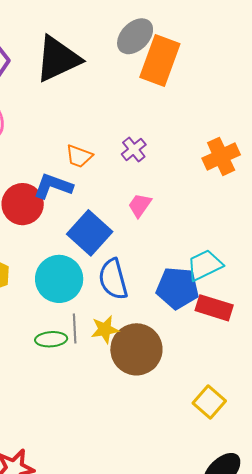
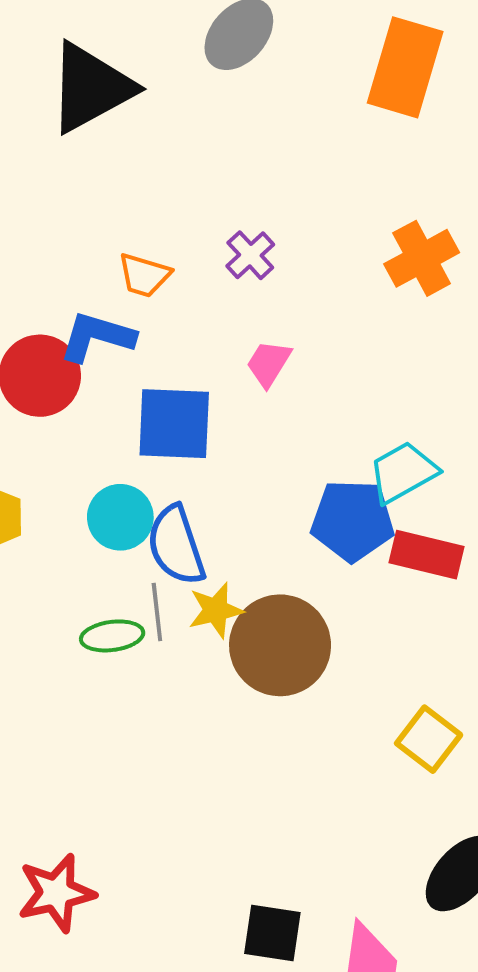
orange rectangle: (160, 60) -> (405, 67), moved
blue square: (90, 233) -> (174, 424), turned -36
cyan circle: (59, 279) -> (120, 517), size x0.7
blue semicircle: (113, 279) -> (176, 545), moved

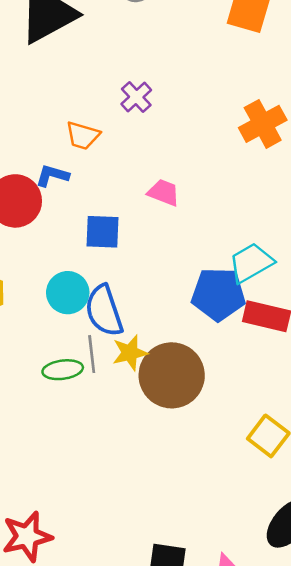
purple cross: (250, 255) -> (136, 97), moved
blue L-shape: (97, 337) -> (52, 176), size x0.7
pink trapezoid: (269, 363) -> (164, 192), turned 80
blue square: (174, 424) -> (102, 232), size x0.7

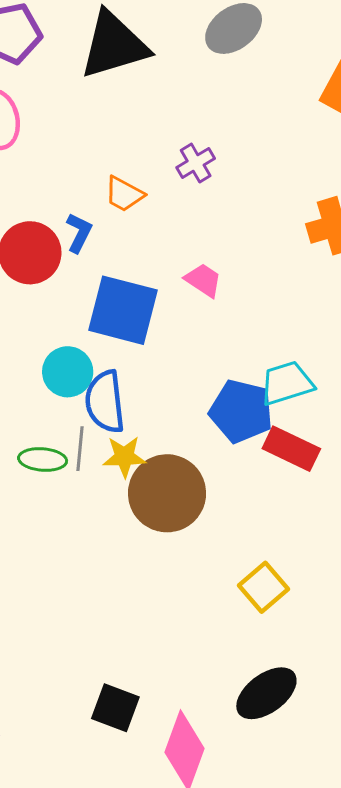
blue L-shape: (52, 176) -> (79, 233), turned 88
blue square: (102, 232) -> (123, 310), size x1.6

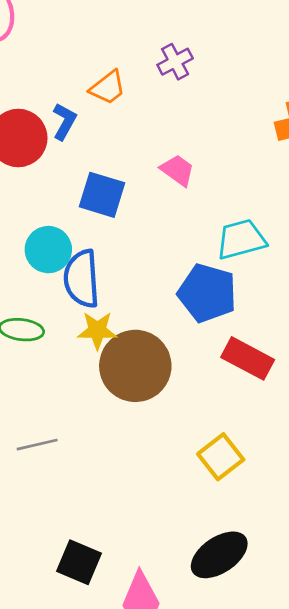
orange trapezoid: (124, 194) -> (108, 88), turned -69
blue square: (123, 310) -> (102, 195), size x0.7
cyan trapezoid: (287, 383) -> (241, 239), moved
gray line: (80, 449) -> (37, 445), moved, turned 69
red rectangle: (291, 449) -> (248, 358), moved

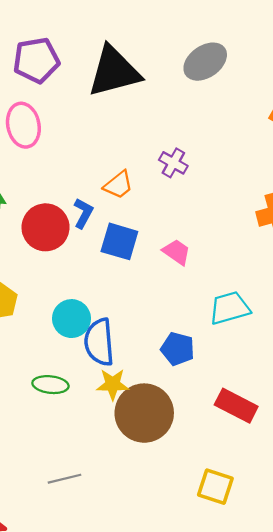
purple cross: (175, 62) -> (173, 163), turned -32
blue square: (102, 195) -> (119, 241), moved
blue pentagon: (207, 293) -> (178, 349), moved, size x0.7
yellow square: (221, 457) -> (215, 487), turned -33

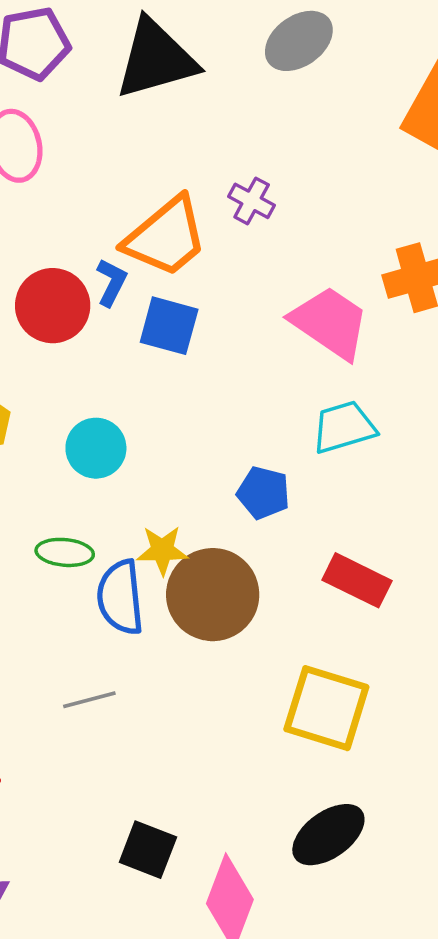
orange trapezoid: (118, 185) -> (166, 237), size x1.8
pink trapezoid: (177, 252) -> (330, 323), moved, size x1.8
blue semicircle: (99, 342) -> (120, 597), moved
yellow square: (215, 487) -> (326, 708), size x1.5

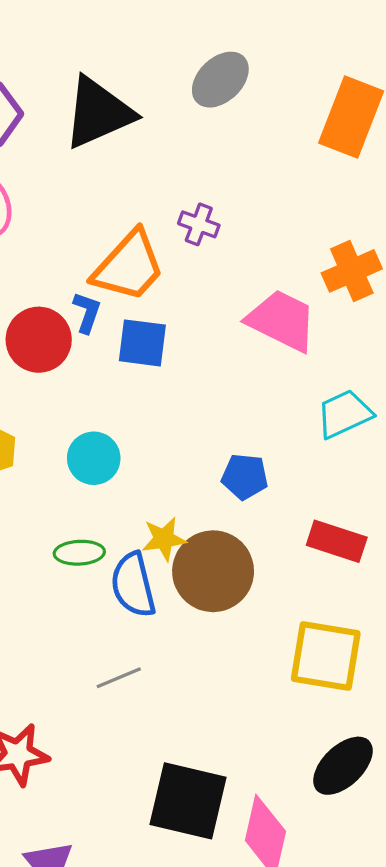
cyan trapezoid: (344, 427) -> (344, 414), moved
black square: (148, 850) -> (188, 801), size x1.6

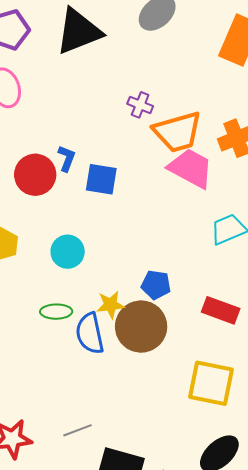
orange trapezoid: (129, 266) -> (178, 132), moved, turned 30
blue pentagon: (245, 477) -> (156, 285), moved
gray line: (119, 678) -> (78, 430), moved

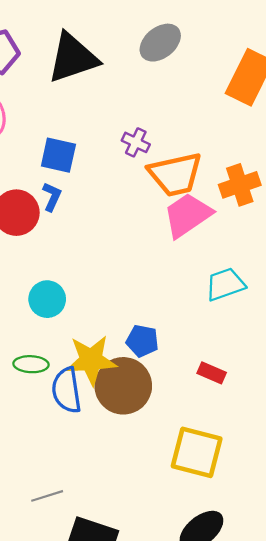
pink trapezoid: (191, 168) -> (188, 215), turned -66
blue square: (101, 179) -> (58, 155), moved
yellow star: (110, 305) -> (91, 360), size x1.6
red rectangle: (221, 310) -> (212, 373), size x0.7

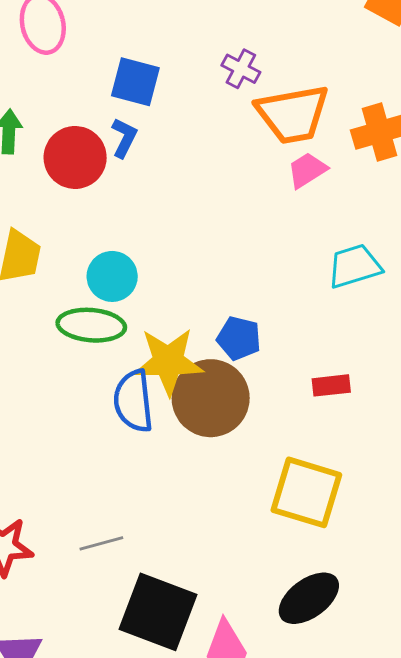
pink trapezoid: (188, 215) -> (307, 170), size x0.6
green ellipse: (31, 364) -> (91, 325), moved, size x1.4
red rectangle: (212, 373) -> (331, 385), turned -32

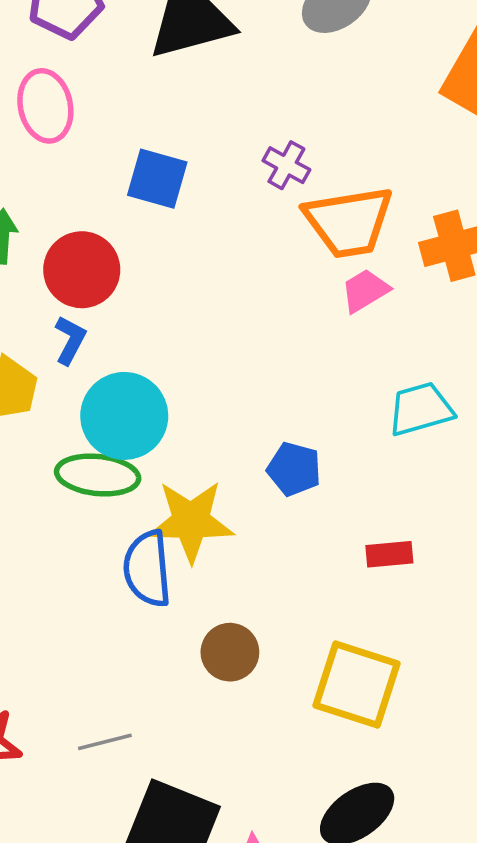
blue L-shape: (124, 138) -> (70, 340), moved
cyan circle: (112, 276) -> (124, 416), size x1.4
blue pentagon: (239, 338) -> (294, 469), moved
brown circle: (211, 398) -> (230, 652), moved, size x0.6

